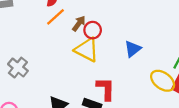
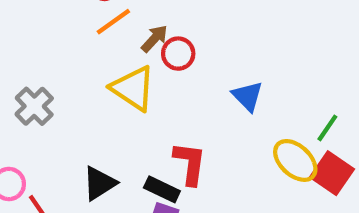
blue triangle: (133, 49) -> (247, 96), turned -42
yellow triangle: (87, 50) -> (133, 88), moved

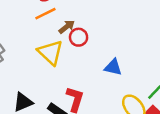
blue triangle: (247, 96) -> (113, 67), turned -42

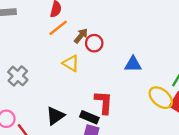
yellow triangle: (50, 52) -> (71, 63), size x0.7

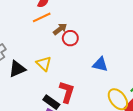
yellow triangle: (71, 63) -> (44, 64), moved
black triangle: (55, 116) -> (17, 69), moved

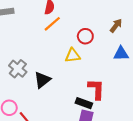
brown arrow: (60, 29) -> (116, 26), moved
yellow triangle: (44, 64) -> (73, 56), moved, turned -35

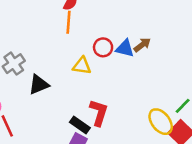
orange line: (52, 24) -> (68, 22), turned -60
blue triangle: (121, 54) -> (125, 48), moved

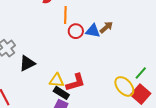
orange line: (68, 22) -> (65, 15), moved
yellow triangle: (82, 66) -> (57, 80), moved
red L-shape: (99, 113) -> (76, 82), turned 60

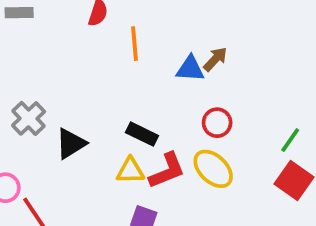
red circle: (76, 31) -> (217, 123), moved
yellow ellipse: (124, 86) -> (213, 169), moved
black rectangle: (61, 93) -> (142, 134), moved

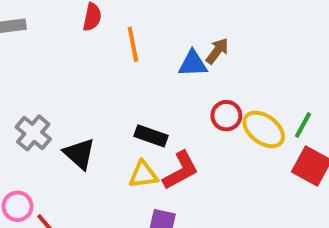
black triangle: (71, 144) -> (79, 154), turned -40
yellow ellipse: (213, 169) -> (264, 129), moved

